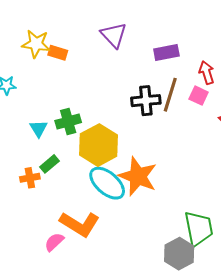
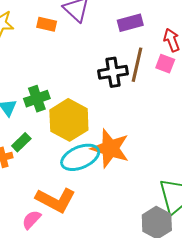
orange rectangle: (58, 53) -> (47, 24), moved
cyan ellipse: (107, 183) -> (80, 157), turned -60

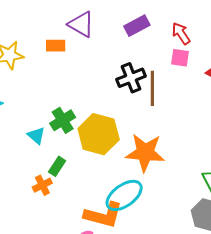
brown line: (137, 65) -> (152, 88), moved
cyan ellipse: (80, 157) -> (124, 195), moved

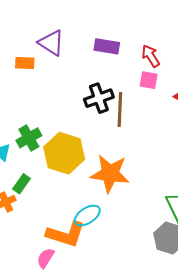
purple rectangle: (137, 26) -> (107, 46), turned 35
cyan ellipse: (124, 195) -> (87, 216), size x0.7

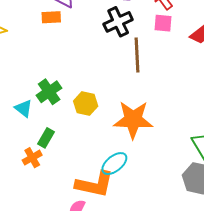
orange rectangle: (25, 63) -> (51, 17), moved
black cross: (99, 98) -> (118, 22), moved
yellow hexagon: (64, 153) -> (86, 104), size x0.6

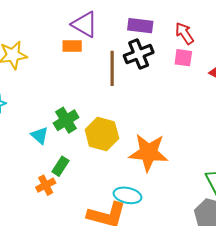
brown line: (137, 55) -> (112, 68), moved
yellow hexagon: (86, 104) -> (102, 134), size x1.4
cyan ellipse: (114, 164) -> (127, 195), turned 48

